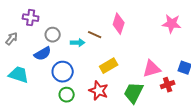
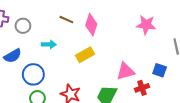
gray circle: (53, 35) -> (23, 26), moved
brown line: (95, 35) -> (66, 20), moved
yellow rectangle: (109, 66) -> (85, 55), moved

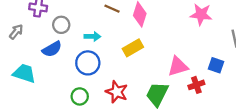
gray circle: (23, 26) -> (61, 25), moved
blue circle: (33, 74) -> (88, 63), moved

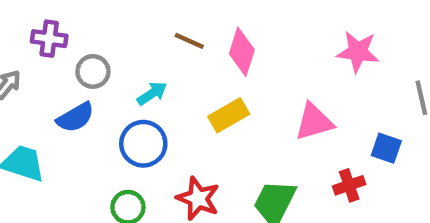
cyan arrow: (92, 36) -> (152, 93), turned -35
pink triangle: (178, 66) -> (314, 122), moved

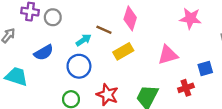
brown line: (189, 41) -> (104, 30), moved
gray circle: (93, 71) -> (53, 17), moved
blue square: (386, 148) -> (205, 68), turned -35

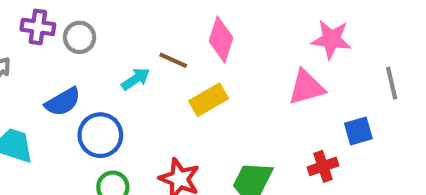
pink triangle: (168, 55) -> (306, 87), moved
blue circle: (79, 66) -> (100, 135), moved

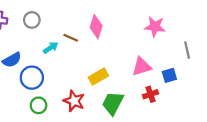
gray circle: (80, 37) -> (32, 20), moved
pink triangle: (306, 87) -> (142, 67), moved
yellow rectangle: (209, 100) -> (98, 77), moved

